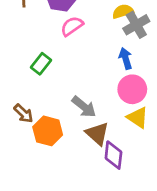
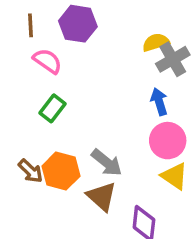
pink semicircle: (72, 26) -> (47, 61), moved, turned 70
orange hexagon: (48, 131) -> (61, 171), moved
brown triangle: (97, 134) -> (102, 196), moved

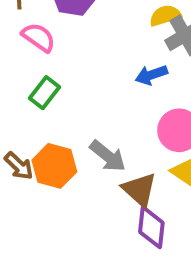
blue arrow: (159, 102) -> (151, 75), moved, turned -92
brown triangle: (102, 196) -> (139, 190), moved

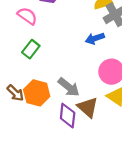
purple diamond: (151, 227) -> (68, 116), moved

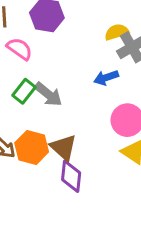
gray arrow: (69, 87) -> (48, 94), moved
brown triangle: (88, 107) -> (64, 147), moved

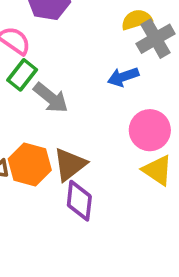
green rectangle: (24, 91) -> (22, 75), moved
brown triangle: (64, 147) -> (70, 164), turned 40

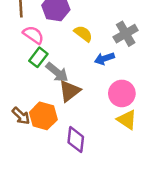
yellow semicircle: (136, 20) -> (83, 34), moved, turned 54
brown triangle: (70, 164) -> (70, 91), moved

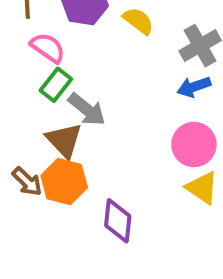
yellow semicircle: (83, 34) -> (138, 21), moved
blue arrow: (104, 59) -> (194, 87), moved
brown triangle: (70, 91) -> (64, 140), moved, turned -35

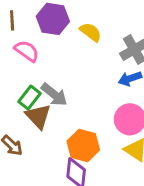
green rectangle: (56, 85) -> (30, 97), moved
orange hexagon: (64, 182) -> (83, 145), moved

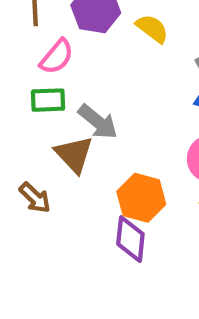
pink semicircle: (27, 51) -> (57, 57), turned 95
green rectangle: (30, 97) -> (48, 100), moved, turned 50

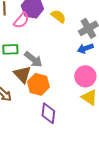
pink semicircle: (57, 57) -> (21, 20), moved
orange hexagon: (141, 198) -> (38, 84), moved

